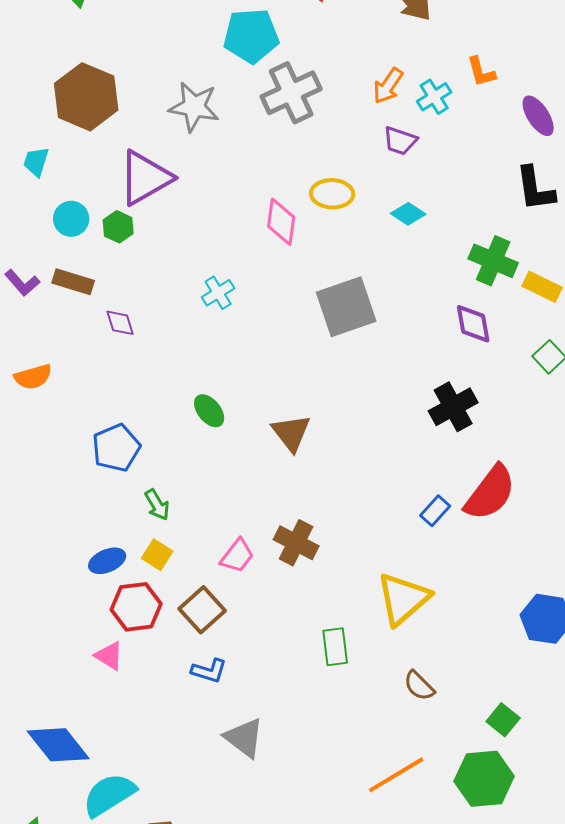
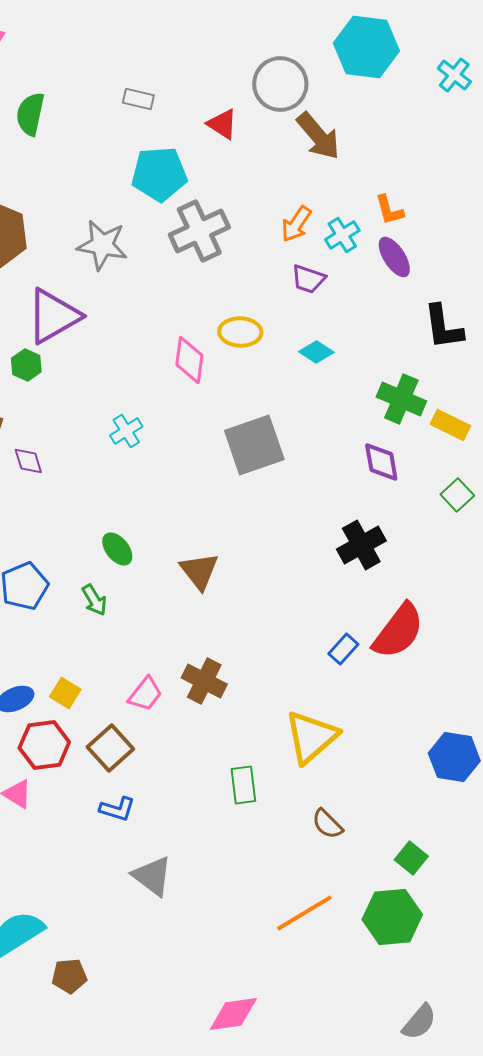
purple ellipse: (538, 116) -> (394, 257), moved
green arrow: (157, 505) -> (94, 600), moved

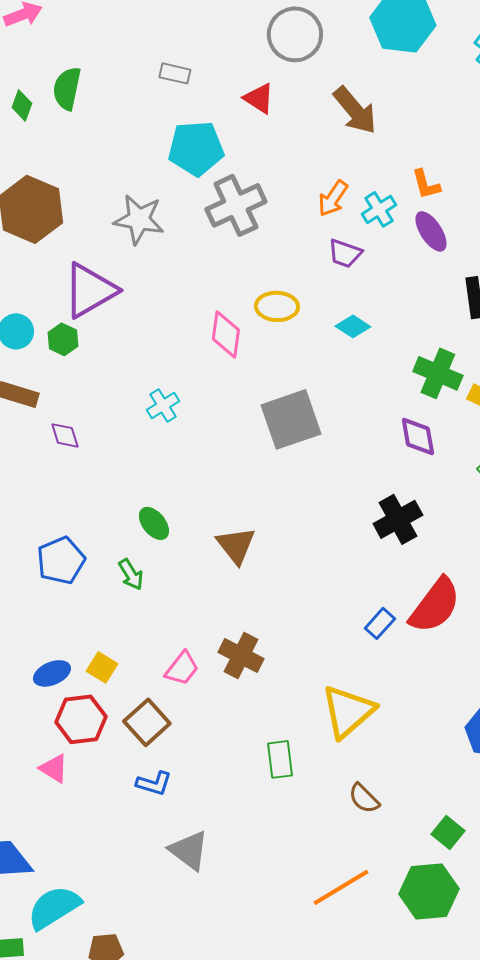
gray circle: (280, 84) -> (295, 34), moved

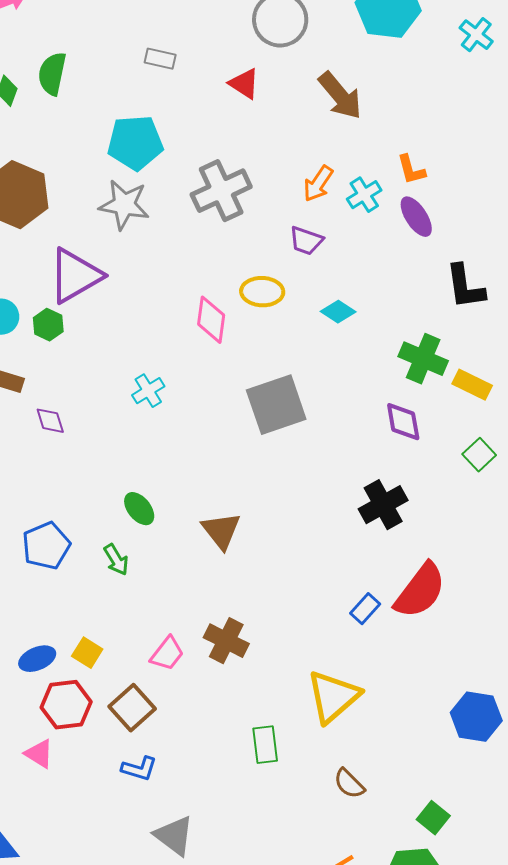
cyan pentagon: (196, 148) -> (135, 143), moved
purple trapezoid: (345, 253) -> (306, 241), moved

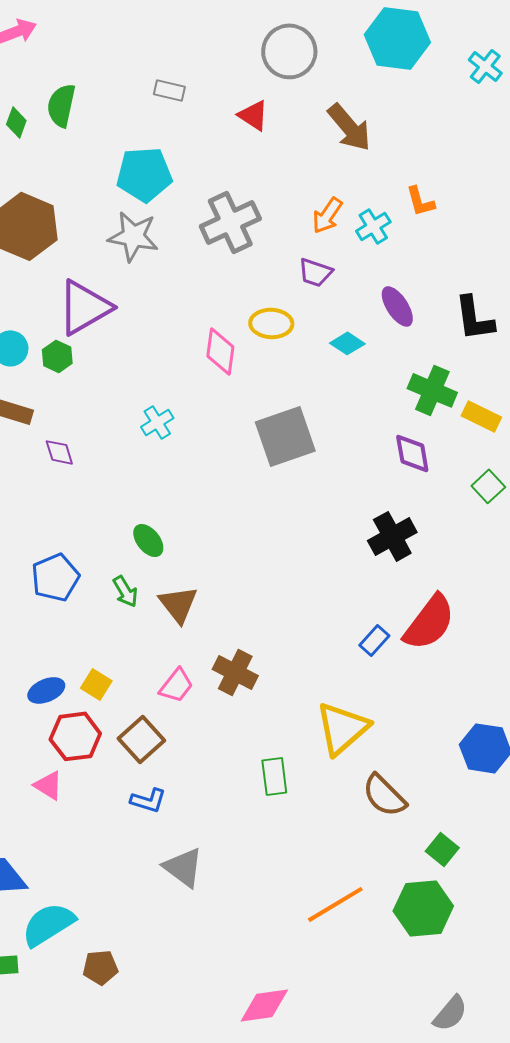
purple ellipse: (416, 217) -> (397, 306), moved
brown triangle: (221, 531) -> (178, 604), moved
brown semicircle: (349, 784) -> (384, 795), moved, size x1.4

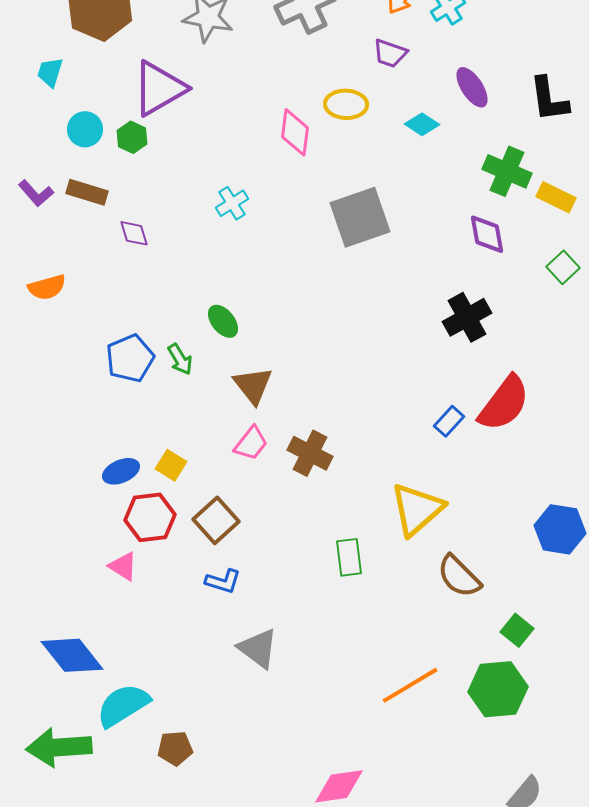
green arrow: (125, 591) -> (180, 359), moved
pink trapezoid: (176, 685) -> (251, 443), moved

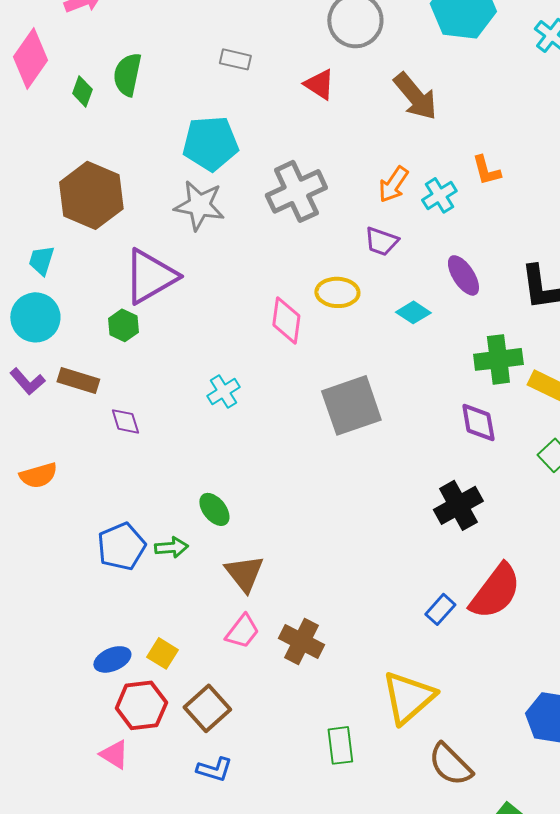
cyan circle: (85, 129) -> (35, 317), moved, size x1.4
green cross: (507, 171) -> (498, 359), turned -30
green arrow: (180, 359) -> (171, 547), turned -64

